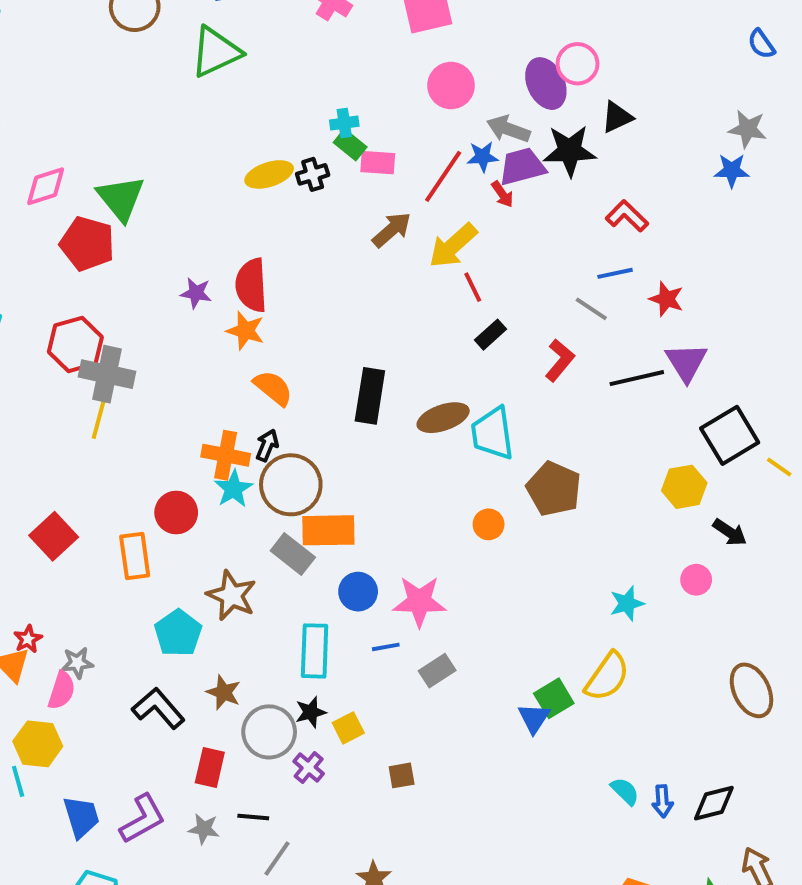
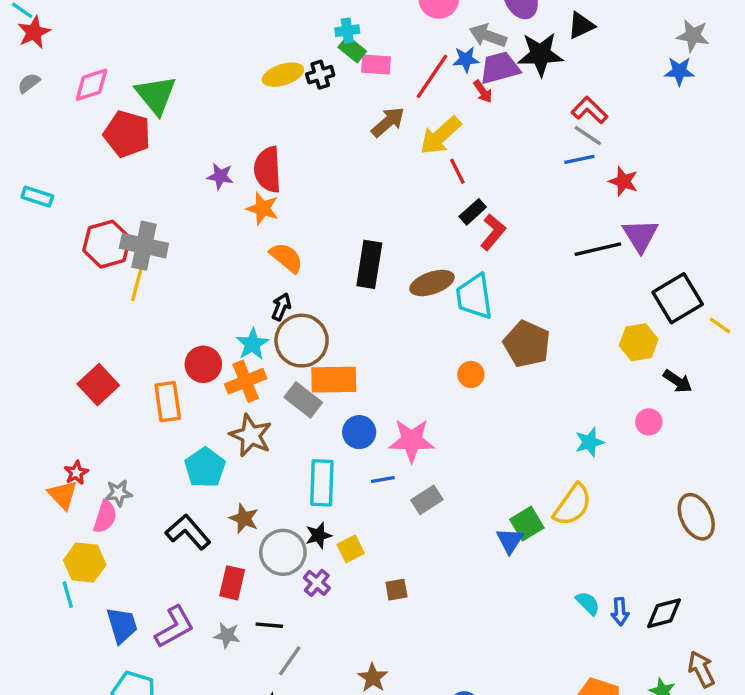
gray line: (591, 309) -> (588, 136), moved
red hexagon: (75, 344) -> (107, 244), moved
red L-shape: (560, 360) -> (493, 232), moved
orange cross: (226, 455) -> (246, 381), moved, turned -33

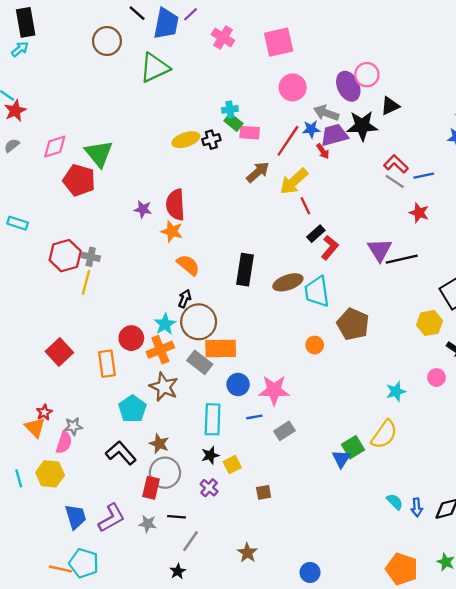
blue line: (579, 159) -> (424, 176), moved
purple triangle: (640, 236) -> (380, 250), moved
gray cross: (144, 246) -> (91, 257), size x0.6
gray circle: (283, 552) -> (165, 473), moved
cyan line: (68, 595) -> (19, 478), moved

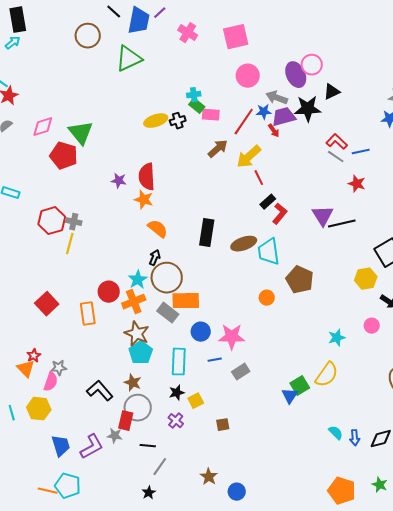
cyan pentagon: (132, 409) -> (141, 353), moved
gray star: (148, 524) -> (115, 436), moved
blue circle: (310, 572) -> (237, 492), moved

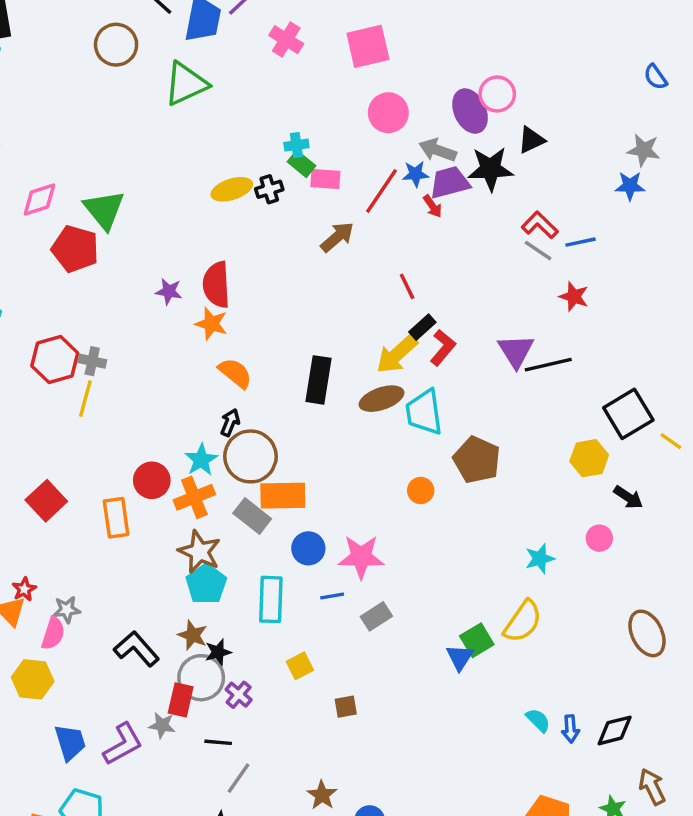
yellow arrow: (249, 157) -> (397, 354), moved
black star: (177, 393) -> (218, 652), moved
purple cross: (176, 421) -> (239, 695), moved

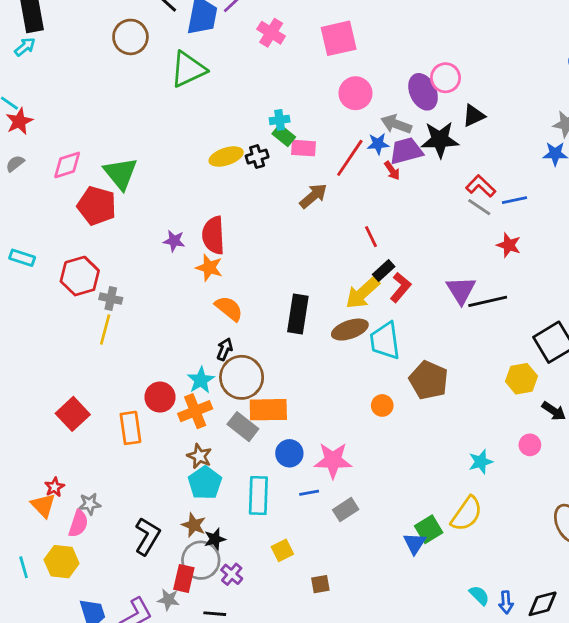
red hexagon: (55, 359) -> (80, 276), moved
brown star: (199, 552) -> (199, 456), size x0.7
black L-shape: (136, 649) -> (147, 536), turned 72

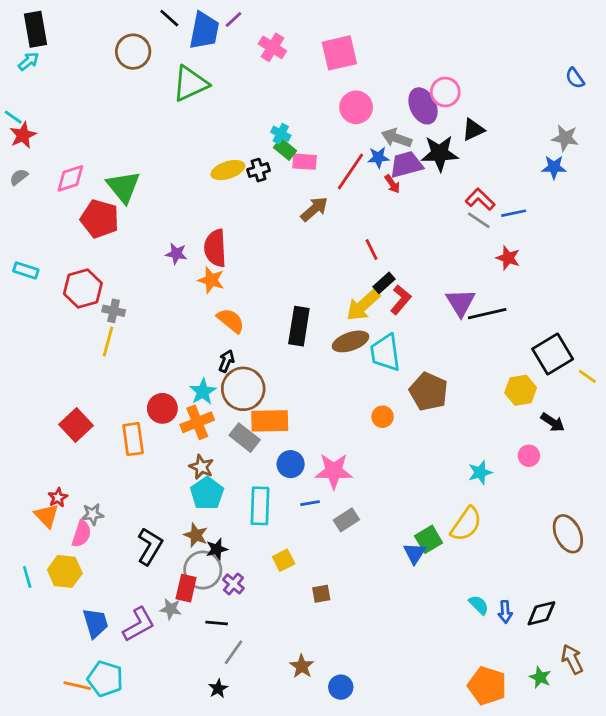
cyan cross: (280, 120) -> (281, 134), turned 36

